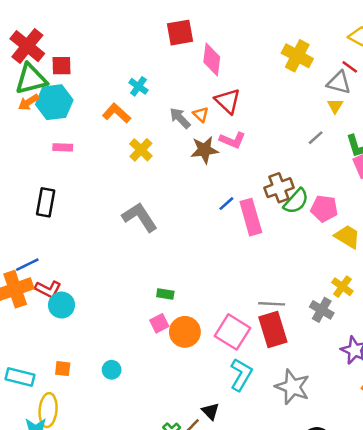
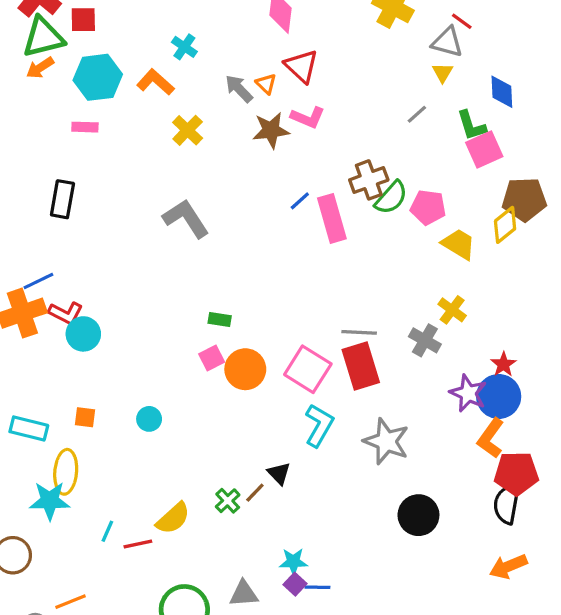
cyan hexagon: (54, 102) -> (98, 77), moved

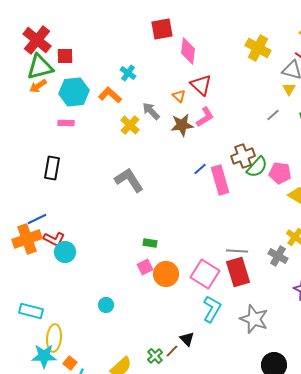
gray arrow: (239, 89) -> (151, 111), moved
pink L-shape: (308, 117) -> (205, 117), turned -55
orange square: (85, 417) -> (70, 363), moved, turned 32

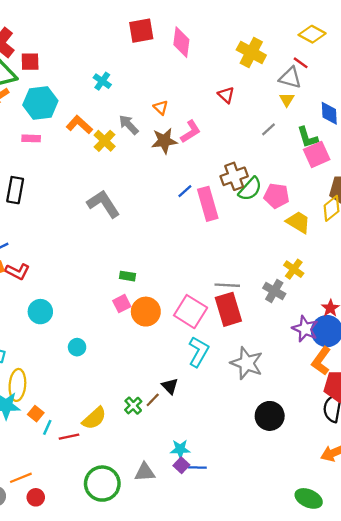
pink diamond: (188, 51) -> (181, 42), moved
red triangle: (201, 85) -> (226, 95), moved, size x0.7
orange L-shape: (110, 95) -> (79, 125), moved
cyan circle: (65, 252) -> (40, 312), moved

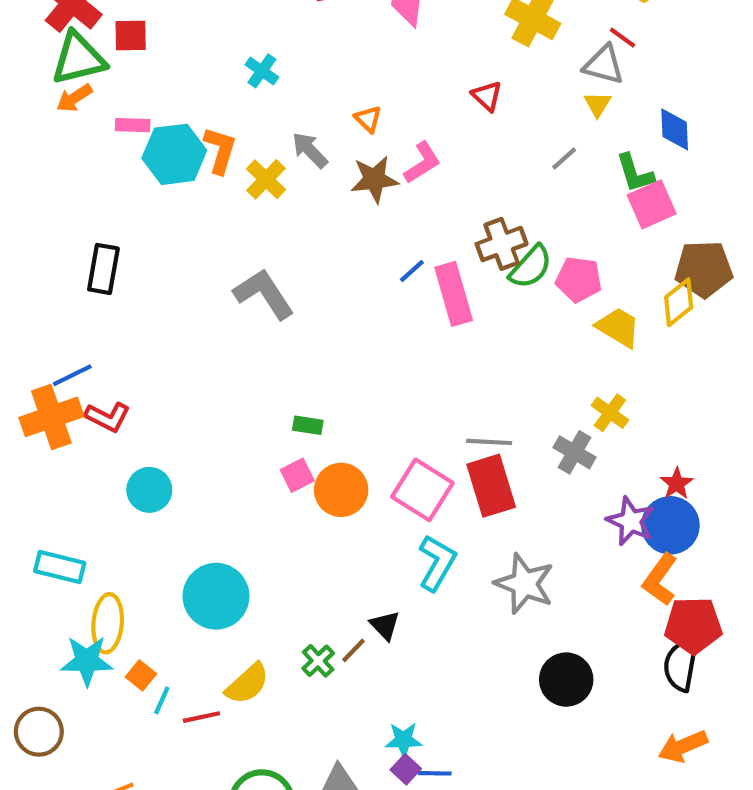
cyan hexagon: (40, 103) -> (174, 154), moved
orange L-shape: (79, 125) -> (220, 150), turned 65
pink rectangle: (31, 138) -> (133, 125), moved
cyan circle: (77, 347) -> (216, 596), moved, size x2.0

